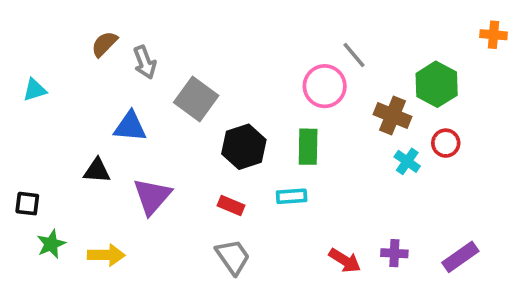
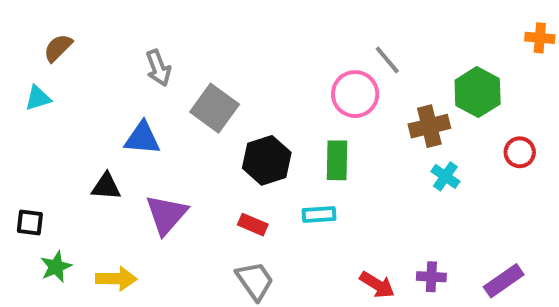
brown semicircle: (104, 44) -> (58, 48), moved
brown cross: (393, 116) -> (429, 126), turned -36
red circle: (446, 143) -> (520, 152), moved

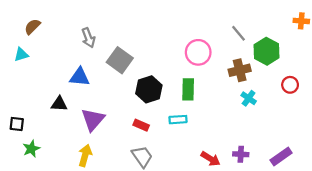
gray line: (387, 60) -> (239, 33), moved
yellow arrow: (116, 279) -> (85, 155), moved, turned -75

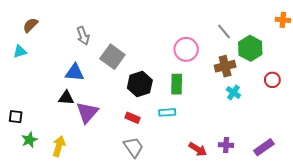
black triangle: (59, 104) -> (66, 98), moved
yellow arrow: (85, 155) -> (59, 146), moved

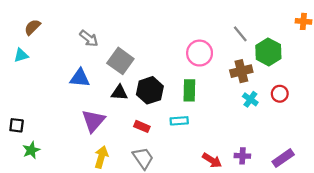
gray arrow: (83, 36) -> (89, 38), turned -30
red circle: (272, 80) -> (280, 94), moved
black triangle: (66, 98) -> (119, 93), moved
yellow arrow: (59, 146) -> (101, 157), moved

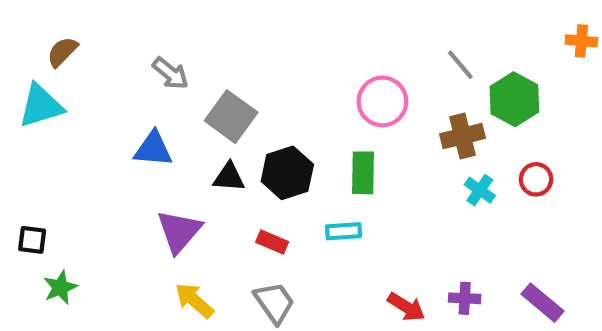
cyan triangle: (21, 55) -> (41, 106), size x1.6
yellow arrow: (101, 157) -> (194, 300), turned -65
purple rectangle: (283, 158) -> (542, 303), turned 75

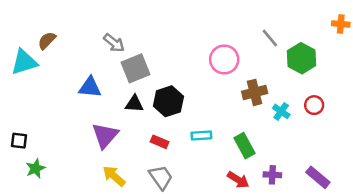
brown semicircle: (62, 52) -> (47, 40), moved
gray arrow: (170, 73) -> (114, 43), moved
gray square: (231, 117) -> (136, 68), turned 32
brown cross: (462, 136) -> (255, 92), moved
green rectangle: (363, 173) -> (244, 146), moved, turned -30

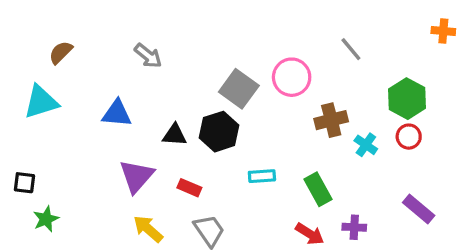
green hexagon: (301, 58) -> (407, 99), moved
cyan triangle: (24, 62) -> (41, 102), moved
gray square: (136, 68) -> (239, 89), moved, turned -32
red rectangle: (160, 142) -> (189, 188), moved
purple rectangle: (318, 177) -> (419, 209), moved

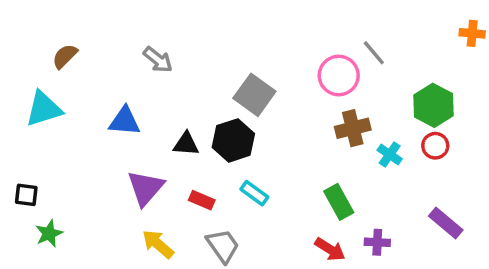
pink circle: (292, 77) -> (339, 75), moved
cyan rectangle: (262, 176) -> (254, 193), moved, turned 40

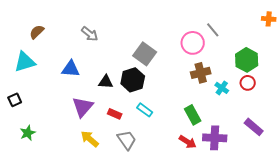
black square: (26, 195) -> (15, 100), moved, turned -32
purple cross: (377, 242) -> (215, 138), size x1.6

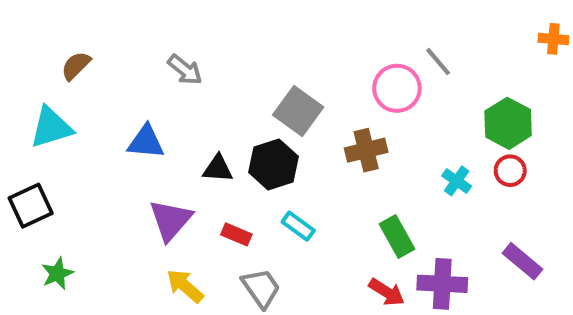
brown cross: (201, 73) -> (366, 150), moved
black square: (15, 100) -> (31, 206), size x1.5

